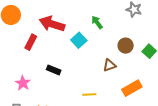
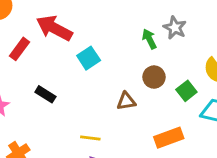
green arrow: (97, 22) -> (149, 39), moved
orange rectangle: (132, 88) -> (169, 138), moved

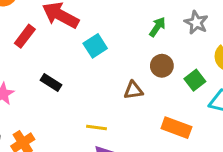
gray star: (175, 28) -> (196, 22), moved
green arrow: (149, 39) -> (157, 27), turned 60
orange rectangle: (169, 138) -> (176, 128), turned 40

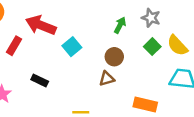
brown circle: (162, 66) -> (114, 57), moved
green square: (195, 80) -> (152, 47), moved

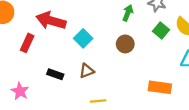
brown triangle: (107, 79) -> (87, 71), moved

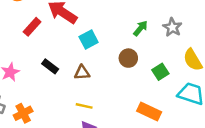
green square: (161, 30) -> (160, 72), moved

